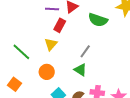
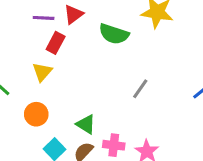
gray line: (85, 51) -> (140, 89), moved
green triangle: (80, 70) -> (86, 124), moved

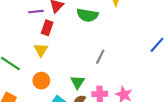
gray line: (140, 89) -> (100, 57), moved
green triangle: (86, 124) -> (78, 82), turned 40

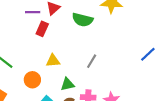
yellow triangle: (41, 50) -> (53, 61), moved, turned 48
green triangle: (78, 82) -> (68, 84), turned 40

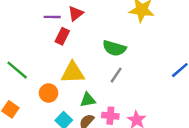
green semicircle: (83, 20) -> (114, 48), moved
yellow triangle: (53, 61) -> (73, 73), size x1.5

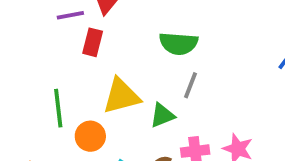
green line: (17, 70) -> (58, 108), moved, turned 55
green triangle: (88, 100) -> (162, 115), moved

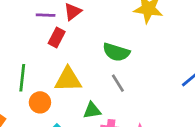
gray line: (191, 85) -> (118, 83), turned -66
green triangle: (162, 115) -> (92, 110), moved

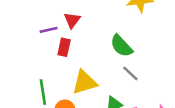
green semicircle: (116, 52) -> (121, 46), turned 45

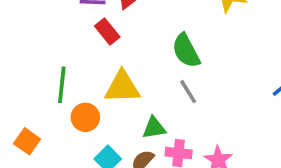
red rectangle: (64, 47) -> (107, 32), turned -66

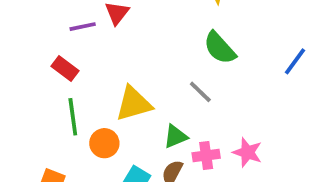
red rectangle: (107, 32) -> (65, 68), moved
green semicircle: (186, 51) -> (220, 48), moved

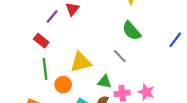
purple line: (83, 27) -> (52, 16), turned -40
green triangle: (175, 136) -> (105, 82), turned 32

